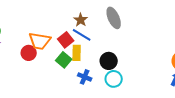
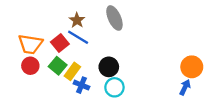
red circle: (29, 53) -> (30, 66), moved
yellow rectangle: (77, 53) -> (72, 71), moved, turned 35

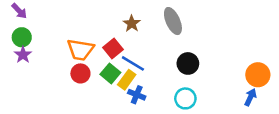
blue line: (78, 37) -> (133, 63), moved
black circle: (109, 67) -> (188, 63), moved
cyan circle: (114, 87) -> (185, 98), moved

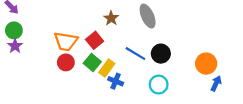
blue line: (133, 63) -> (135, 54), moved
orange circle: (258, 75) -> (206, 64), moved

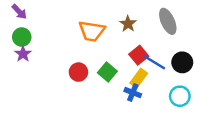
red square: (95, 40) -> (139, 55), moved
orange trapezoid: (66, 41) -> (92, 31), moved
yellow rectangle: (107, 68) -> (139, 78), moved

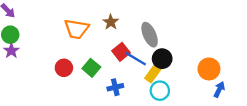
gray ellipse: (168, 21) -> (150, 35), moved
yellow rectangle: (139, 78) -> (153, 74), moved
blue cross: (133, 93) -> (115, 87), turned -35

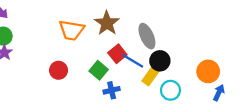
brown star: (111, 22) -> (107, 23), size x1.5
green square: (91, 68) -> (99, 70), moved
cyan circle: (160, 91) -> (170, 90), moved

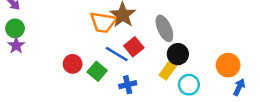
orange trapezoid: (71, 30) -> (103, 22), moved
blue line: (133, 61) -> (117, 54), moved
green square: (99, 70) -> (97, 71), moved

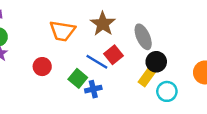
orange trapezoid: (103, 22) -> (62, 31), moved
red circle: (73, 64) -> (42, 67), moved
blue cross: (128, 85) -> (93, 89), moved

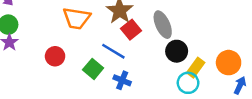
red square: (113, 55) -> (131, 30), moved
yellow rectangle: (147, 77) -> (196, 68), moved
blue cross: (93, 89) -> (122, 80), moved, turned 35

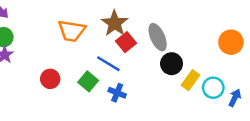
red circle: (55, 56) -> (50, 79), moved
orange circle: (229, 63) -> (231, 42), moved
cyan circle: (188, 83) -> (213, 88), moved

